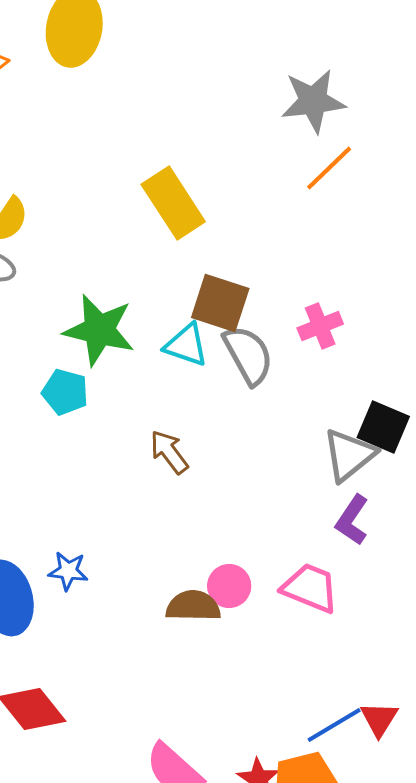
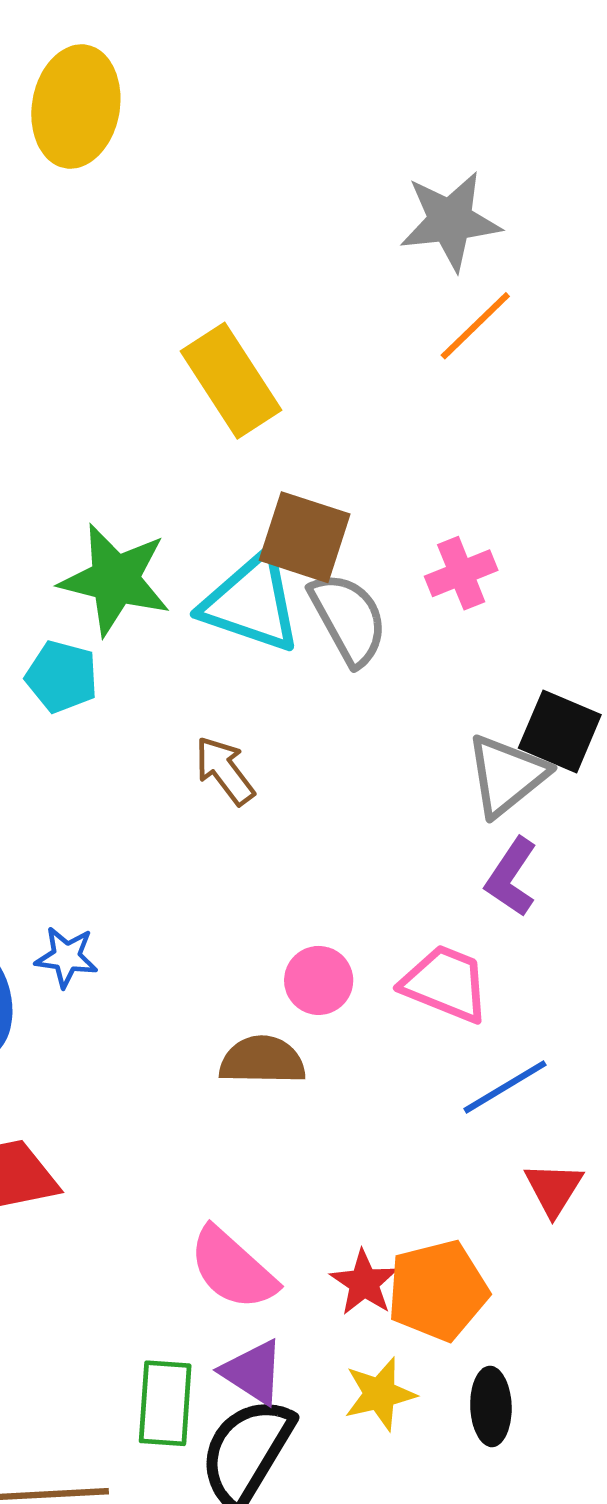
cyan triangle: (186, 345) -> (251, 603), size x1.5
brown semicircle: (193, 606) -> (262, 1060), moved
blue line: (334, 725) -> (505, 1087), moved

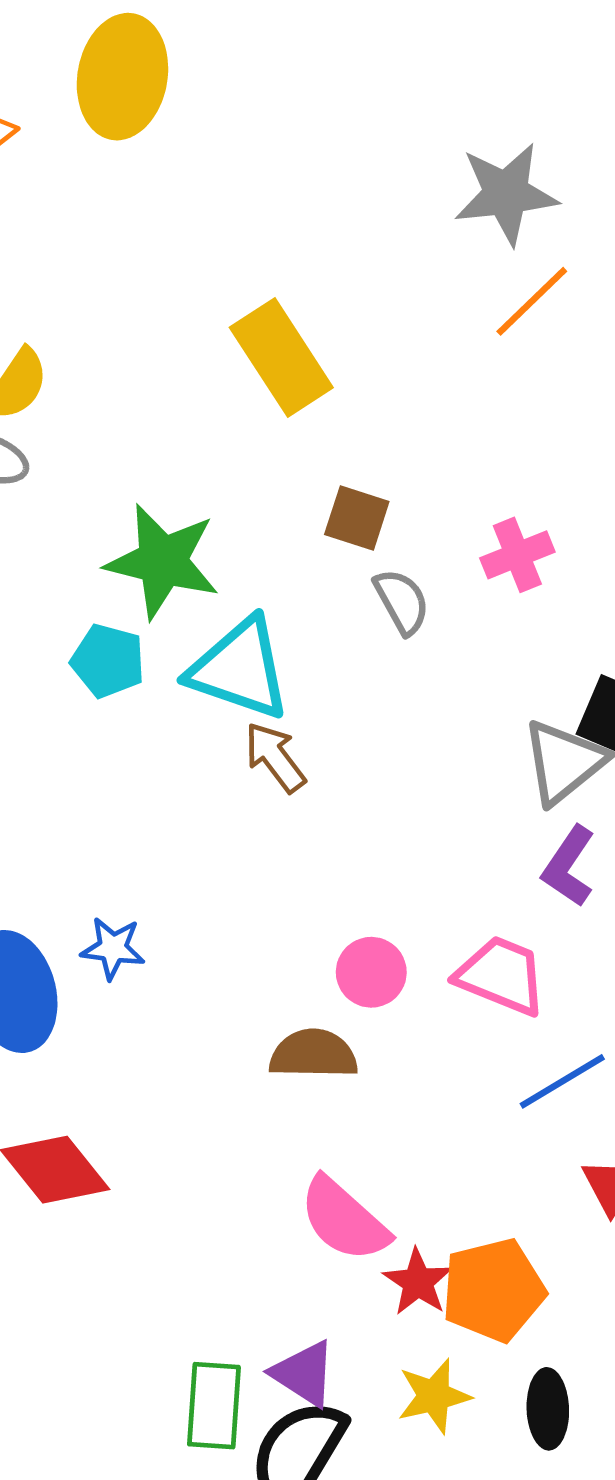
brown square: (305, 537) -> (357, 518), size x0.7
cyan triangle: (251, 603) -> (240, 669), moved
gray semicircle: (348, 619) -> (402, 601), size x0.7
pink semicircle: (233, 1269) -> (344, 1219), moved

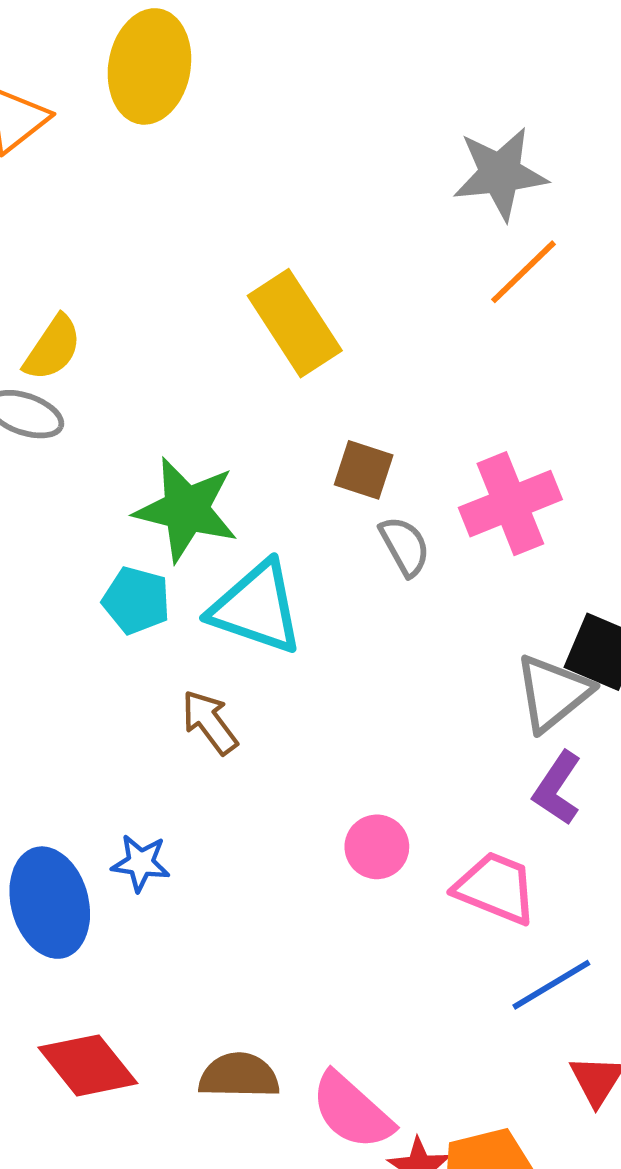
pink cross: (517, 555) -> (510, 504), size x1.5
brown arrow: (275, 757) -> (210, 722), moved
pink circle: (371, 972) -> (377, 847), moved
brown semicircle: (313, 1054) -> (239, 1076), moved

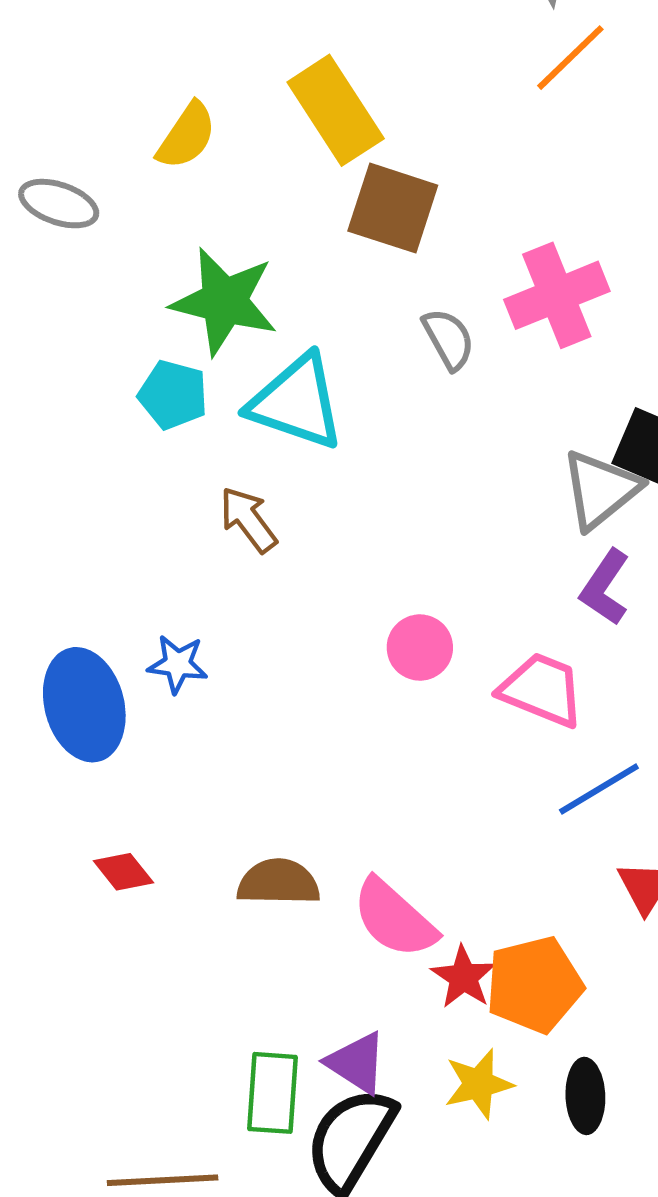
yellow semicircle: (53, 348) -> (187, 136), moved
brown square: (364, 470) -> (393, 208), moved, size x1.5
red diamond: (88, 1065) -> (123, 872), size x0.6

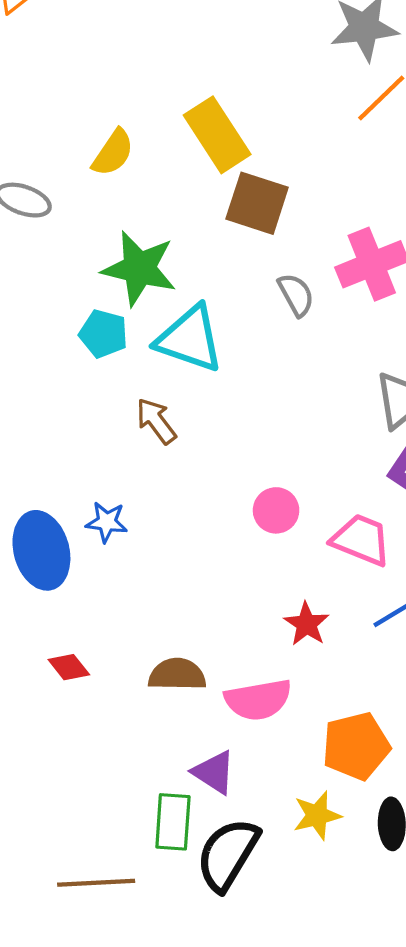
pink semicircle: (394, 918) -> (258, 700), turned -52
red star: (464, 977) -> (307, 624), moved
purple triangle: (357, 1063) -> (214, 772), moved

